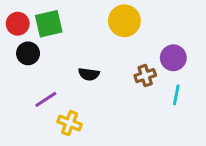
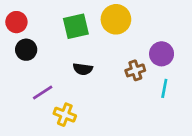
green square: (49, 24) -> (76, 26), moved

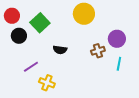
green square: (76, 26) -> (40, 23), moved, turned -30

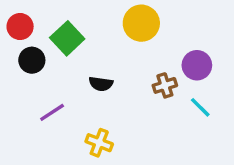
cyan line: (119, 64) -> (200, 107), turned -56
yellow cross: (47, 83) -> (99, 143), moved

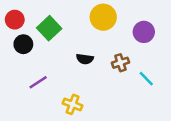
purple circle: (197, 65) -> (144, 32), moved
black semicircle: (101, 84) -> (85, 59), moved

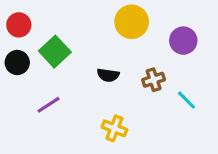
green square: (49, 28) -> (55, 52), moved
black circle: (23, 44) -> (17, 63), moved
yellow cross: (73, 104) -> (114, 128), moved

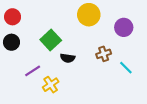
green square: (55, 52) -> (51, 40), moved
black semicircle: (108, 75) -> (68, 58), moved
yellow cross: (114, 128) -> (51, 85), moved, turned 35

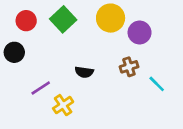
red circle: (13, 17) -> (26, 21), moved
purple circle: (124, 27) -> (140, 33), moved
green square: (51, 40) -> (63, 19), moved

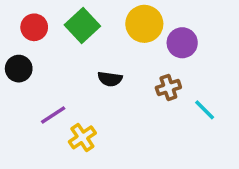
black semicircle: (84, 72) -> (110, 79), moved

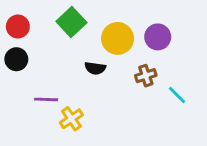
yellow circle: (144, 24) -> (118, 38), moved
red circle: (34, 27) -> (18, 26), moved
purple line: (53, 115) -> (46, 99), turned 35

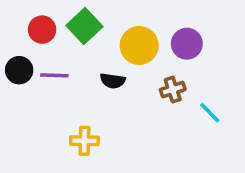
red circle: (18, 26) -> (42, 30), moved
purple line: (46, 99) -> (54, 75), moved
yellow cross: (71, 119) -> (84, 141), turned 35

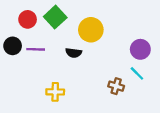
purple circle: (187, 44) -> (140, 49), moved
brown cross: (173, 90) -> (116, 86), moved, turned 35

